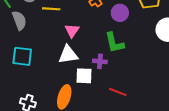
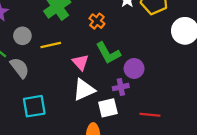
purple circle: (120, 13) -> (134, 68), moved
green L-shape: (114, 43) -> (108, 53), moved

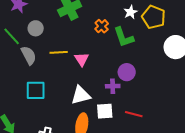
yellow line: (51, 45) -> (59, 52), moved
green L-shape: (108, 53) -> (124, 37), moved
white triangle: (84, 90) -> (81, 95), moved
white square: (108, 108) -> (105, 111), moved

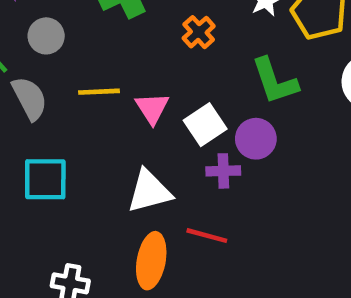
green L-shape: (124, 37) -> (275, 81), moved
white square: (105, 111) -> (205, 125), moved, turned -30
red line: (134, 114) -> (207, 236), moved

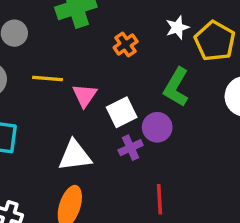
green L-shape: (275, 81) -> (176, 87), turned 42
purple cross: (223, 171) -> (131, 148), turned -30
red line: (207, 236) -> (160, 199), moved, turned 64

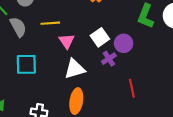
green L-shape: (176, 87) -> (146, 16), moved
pink triangle: (85, 95) -> (67, 41), moved

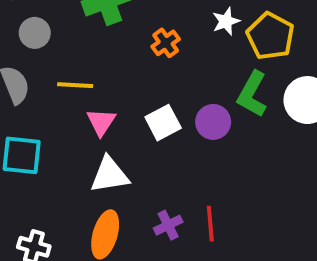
purple circle: (124, 43) -> (213, 122), moved
purple cross: (109, 59) -> (168, 225), moved

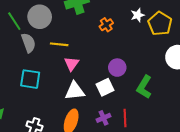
gray circle: (35, 33) -> (40, 17), size x1.5
green L-shape: (252, 94) -> (144, 87), moved
purple circle: (213, 122) -> (117, 68), moved
white square: (163, 123) -> (105, 87), moved

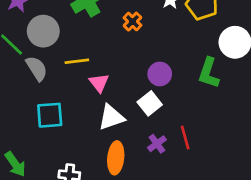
green L-shape: (144, 87) -> (209, 73), moved

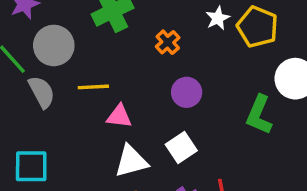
purple circle: (160, 74) -> (187, 92), moved
pink triangle: (99, 83) -> (119, 116), turned -50
cyan square: (50, 115) -> (31, 166), moved

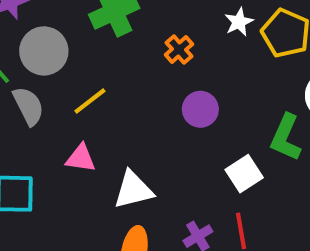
yellow line: (93, 87) -> (90, 101), turned -36
pink triangle: (119, 116) -> (81, 158), moved
white square: (181, 147) -> (244, 174), moved

